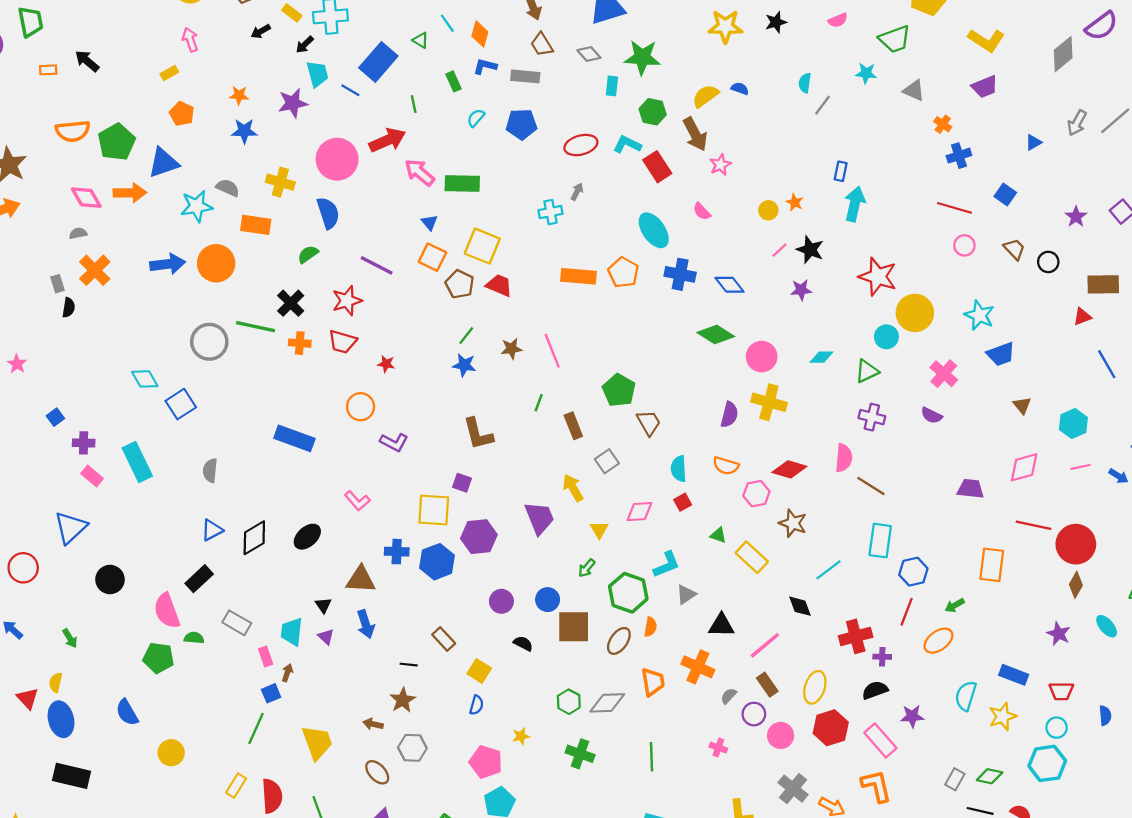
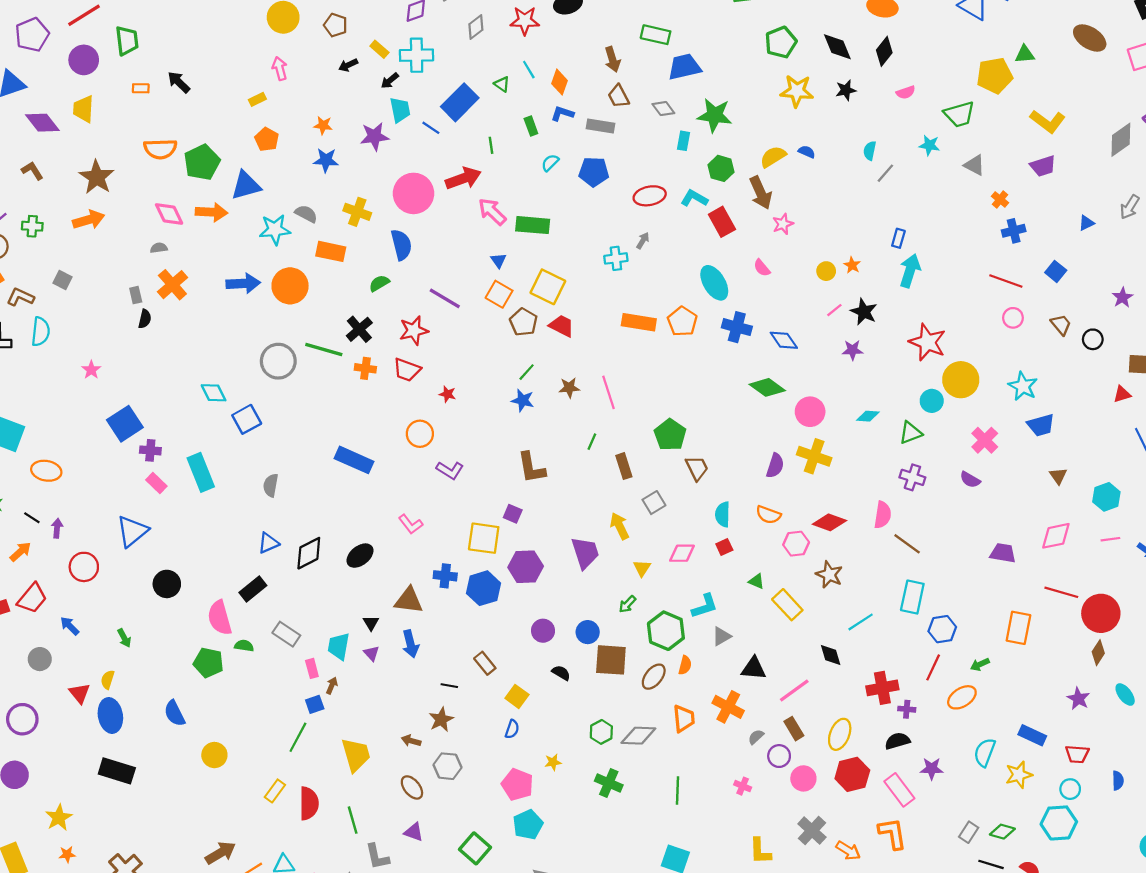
blue square: (55, 417) -> (125, 424), size x2.0

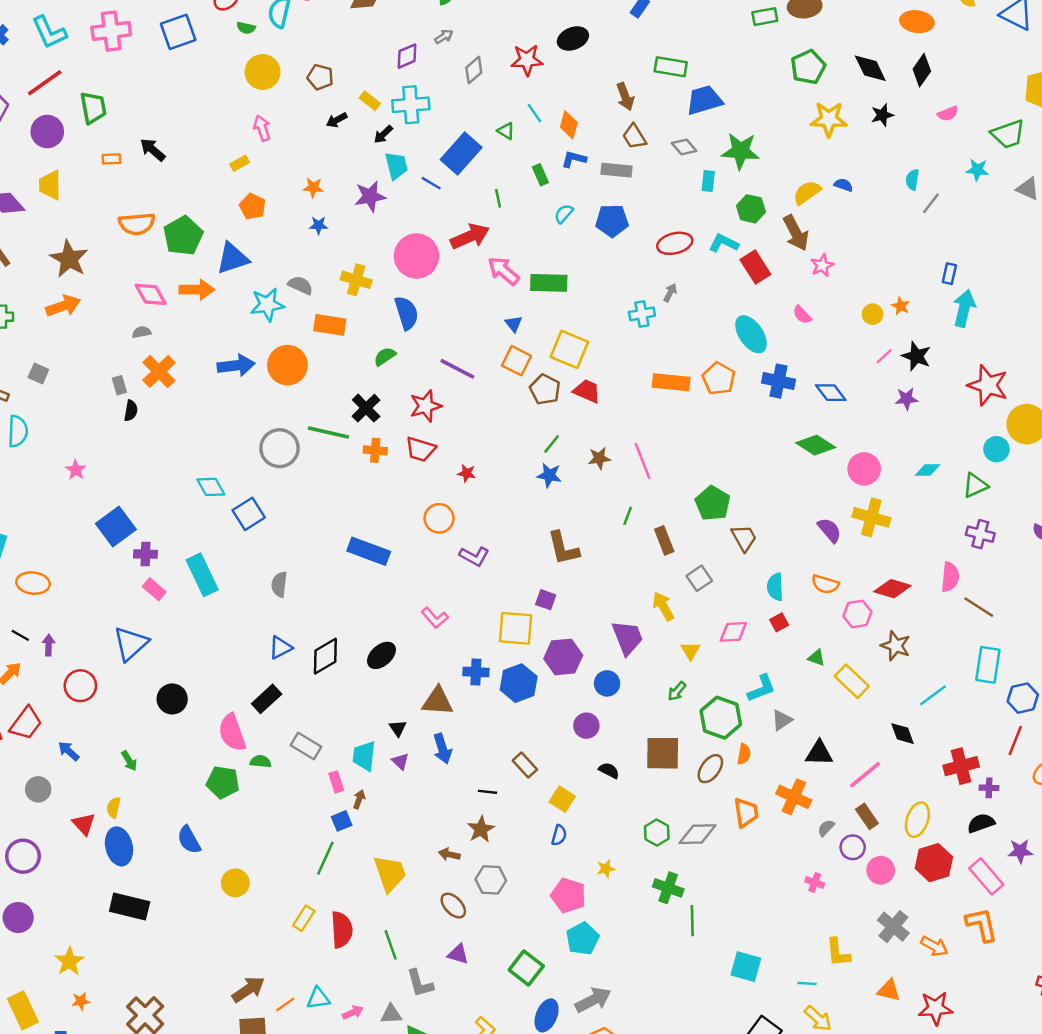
blue star: (326, 160) -> (319, 225), size x0.7
purple semicircle: (775, 466) -> (829, 530), turned -55
blue circle: (588, 632) -> (607, 683), moved
green line: (677, 790) -> (692, 921), moved

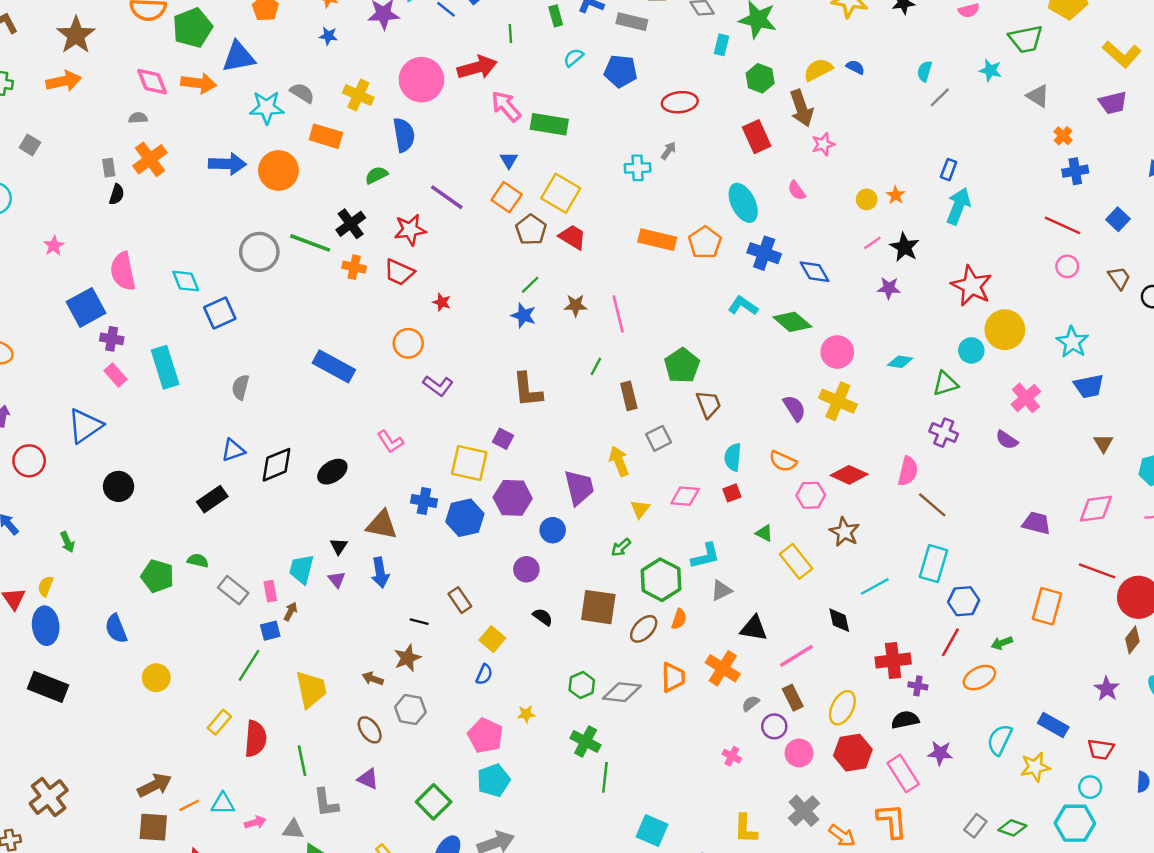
cyan L-shape: (724, 243) -> (743, 306), moved
pink semicircle: (232, 733) -> (123, 271), moved
gray rectangle: (306, 746) -> (233, 590), moved

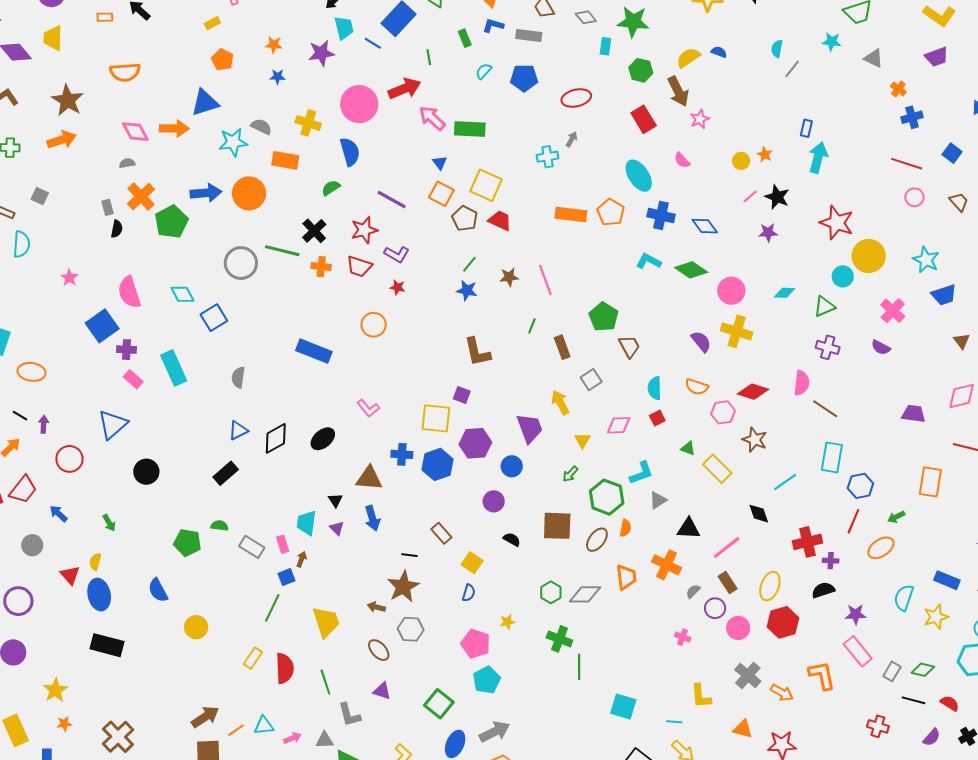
green pentagon: (192, 28) -> (171, 222), moved
purple L-shape: (438, 386) -> (397, 254), moved
brown star: (407, 658) -> (403, 587), size x1.4
pink rectangle: (903, 774) -> (858, 651), moved

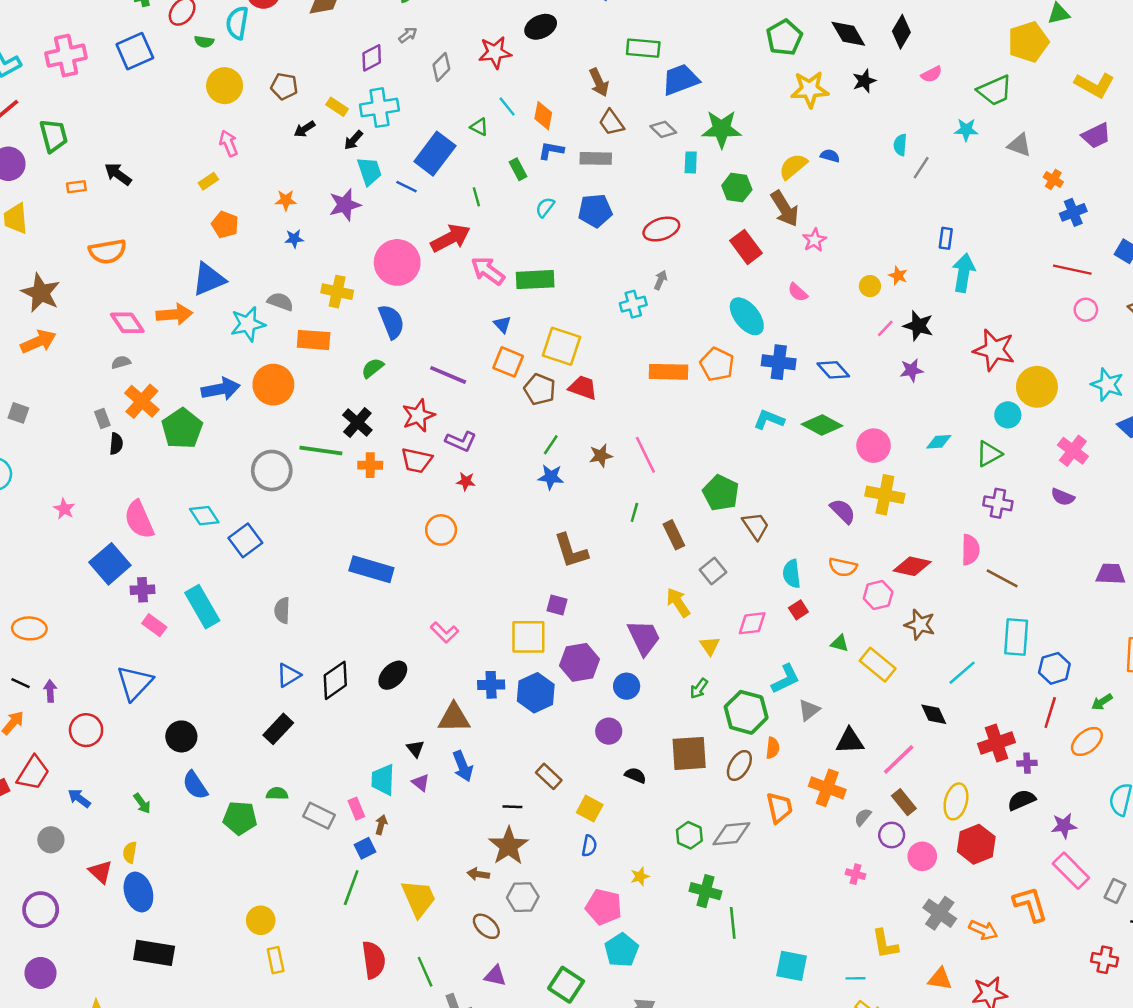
blue semicircle: (158, 590) -> (195, 785), moved
yellow rectangle: (253, 658) -> (276, 960), moved, turned -40

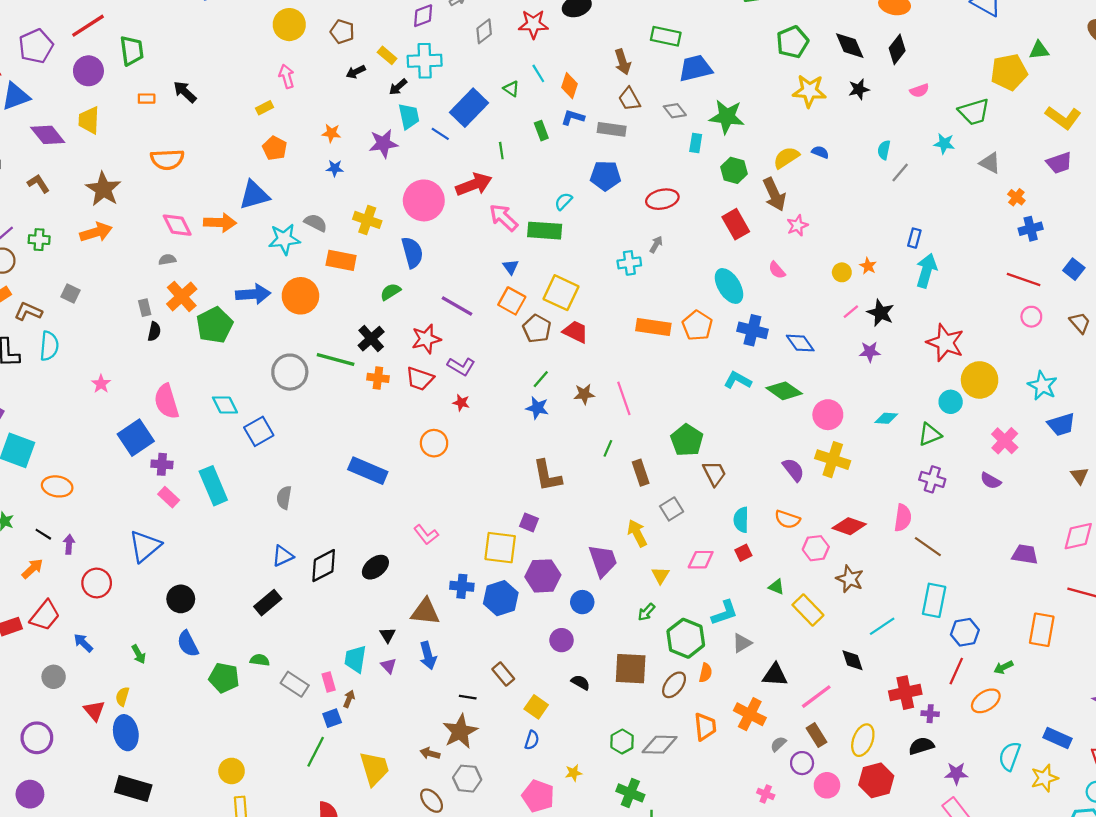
cyan semicircle: (545, 207) -> (563, 201), moved

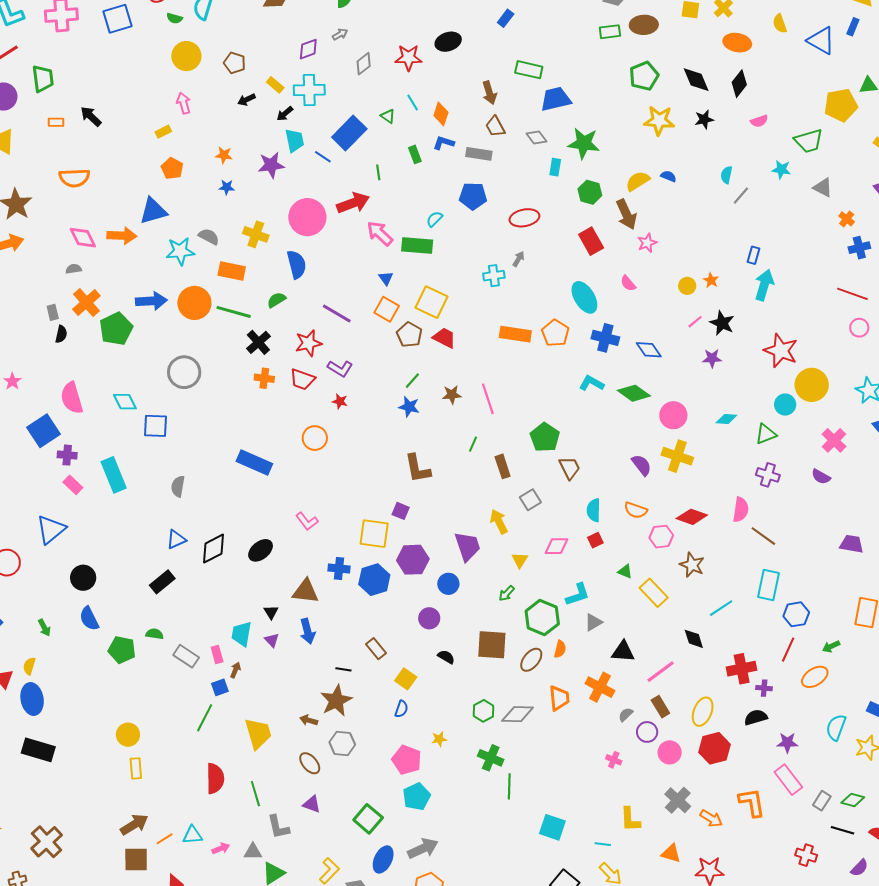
green line: (336, 360) -> (234, 312), moved
blue square: (259, 431) -> (155, 426), turned 32

